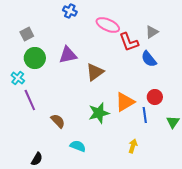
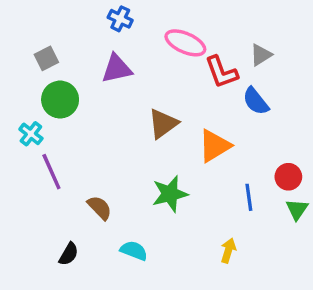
purple triangle: (68, 55) -> (117, 69), moved
red circle: (155, 97) -> (288, 177), moved
orange triangle: (125, 102) -> (215, 146), moved
black semicircle: (37, 159) -> (69, 254), moved

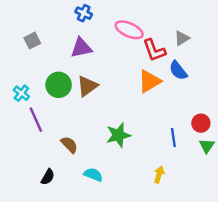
green circle: (60, 100) -> (59, 85), moved
brown triangle: (163, 124) -> (87, 86), moved
orange triangle: (215, 146) -> (149, 81), moved

